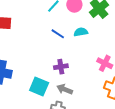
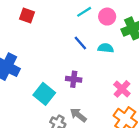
gray arrow: (65, 89) -> (78, 115), moved

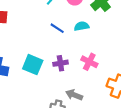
pink cross: (122, 89) -> (89, 62), moved
cyan square: (44, 94) -> (33, 65), moved

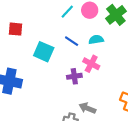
pink cross: (89, 62) -> (91, 64), moved
cyan square: (33, 65) -> (44, 52), moved

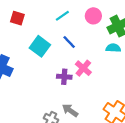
cyan line: (67, 12) -> (62, 16), moved
cyan semicircle: (96, 40) -> (113, 48), moved

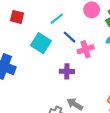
cyan line: (62, 16) -> (57, 19), moved
pink cross: (83, 68) -> (86, 49), moved, turned 35

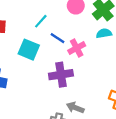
purple cross: (67, 71) -> (61, 75), size x1.5

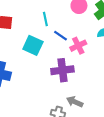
cyan line: (41, 21) -> (45, 19), turned -56

